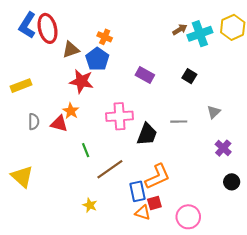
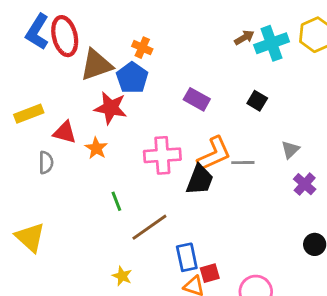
brown triangle: (71, 50) -> (96, 65), size x1.4
red triangle: (59, 124) -> (65, 132), moved
purple cross: (223, 148) -> (305, 184), moved
orange L-shape: (158, 177) -> (214, 154), moved

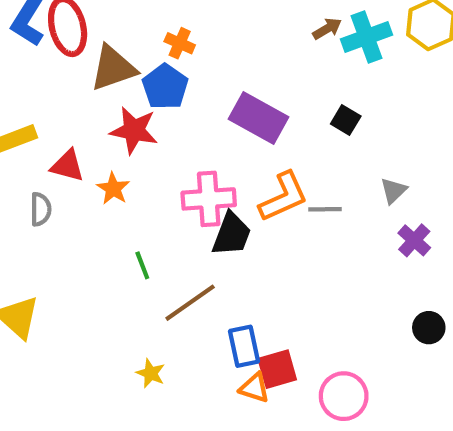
purple rectangle: (197, 99) -> (259, 118), size x1.5
black trapezoid: (200, 180) -> (232, 234), moved
red square: (210, 273) -> (277, 369), size x1.4

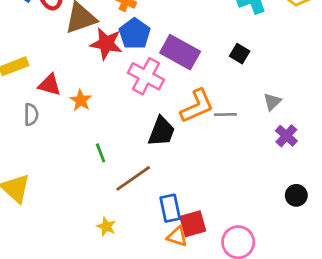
blue pentagon: (165, 87) -> (135, 34), moved
red star: (134, 130) -> (106, 44), moved
pink cross: (209, 199) -> (146, 76), moved, turned 32

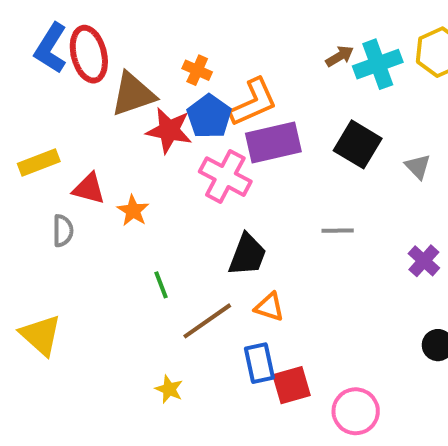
purple rectangle: (180, 52) -> (273, 142), turned -42
black square: (240, 54) -> (358, 144), size x1.6
gray triangle: (272, 102) -> (418, 167), moved, turned -30
orange L-shape: (197, 106) -> (253, 102), moved
orange triangle: (177, 236) -> (269, 307), moved

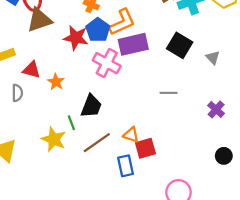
brown triangle: (133, 94) -> (39, 20), moved
black trapezoid: (247, 255) -> (91, 106), moved
red square: (291, 385) -> (145, 148), moved
yellow star: (169, 389) -> (54, 139), moved, size x1.6

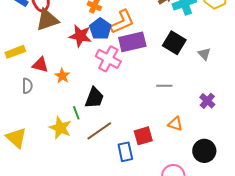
orange triangle: (131, 135) -> (175, 124), moved
black circle: (224, 156) -> (204, 151), moved, size x1.5

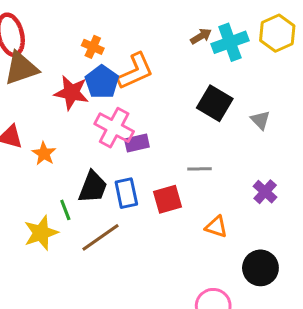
purple rectangle: (132, 42) -> (137, 143), moved, size x0.6
yellow star: (60, 128) -> (41, 233), turned 30
red square: (143, 136) -> (167, 199), moved
blue rectangle: (125, 152) -> (126, 193), moved

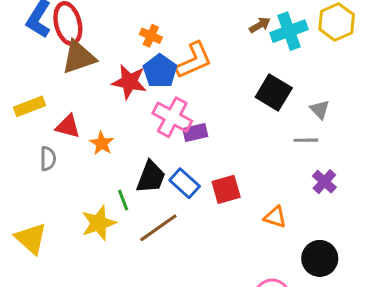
gray line: (199, 169) -> (306, 140), moved
blue rectangle: (126, 193) -> (185, 183), turned -36

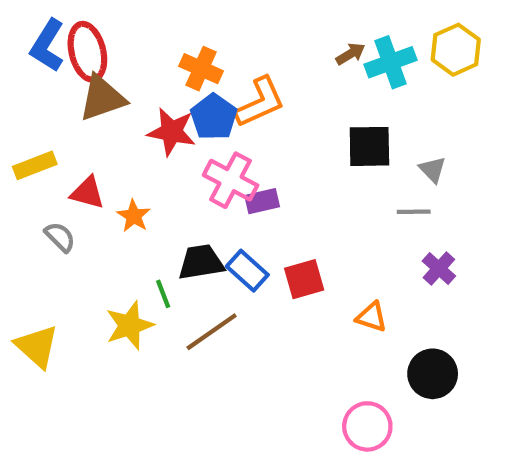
orange cross: (151, 36) -> (201, 69), size x1.4
black square: (274, 93) -> (369, 146), turned -32
gray semicircle: (48, 159) -> (60, 237), turned -45
black trapezoid: (151, 177) -> (201, 262), turned -120

